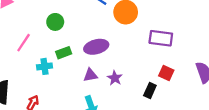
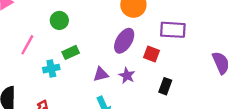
purple ellipse: (96, 47) -> (124, 41), moved, turned -40
red square: (166, 73) -> (152, 54), moved

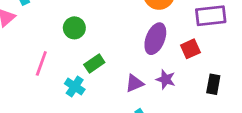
red square: (152, 54) -> (190, 49), turned -35
cyan cross: (51, 69) -> (75, 87), turned -35

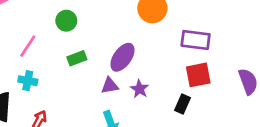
purple ellipse: (155, 39) -> (122, 57), moved
red square: (190, 49) -> (198, 75), moved, size x1.4
cyan cross: (75, 87) -> (28, 81), moved, turned -36

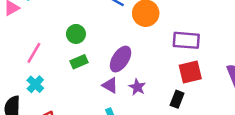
green circle: (66, 21) -> (76, 34), moved
cyan cross: (28, 81) -> (35, 84), turned 35
purple triangle: (110, 86) -> (110, 85), turned 42

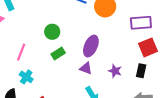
purple star: (137, 87) -> (115, 71), moved

